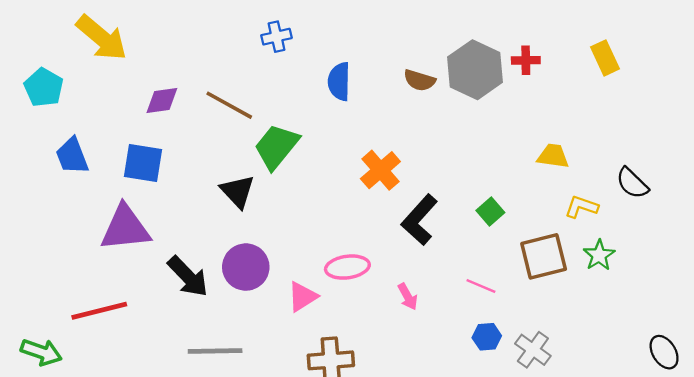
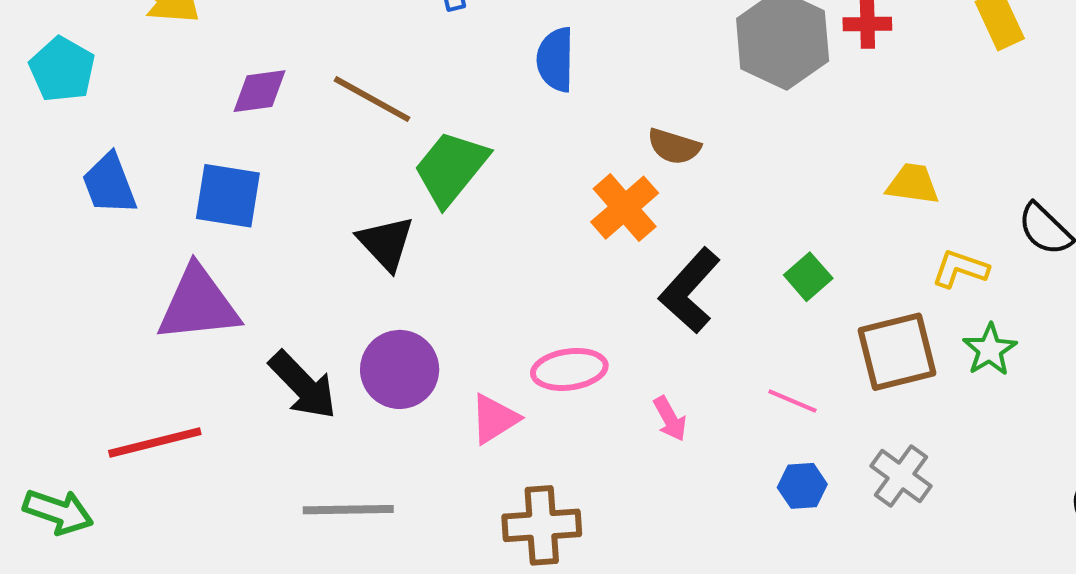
brown semicircle: (419, 80) -> (674, 146), moved
gray cross: (533, 350) -> (901, 476), moved

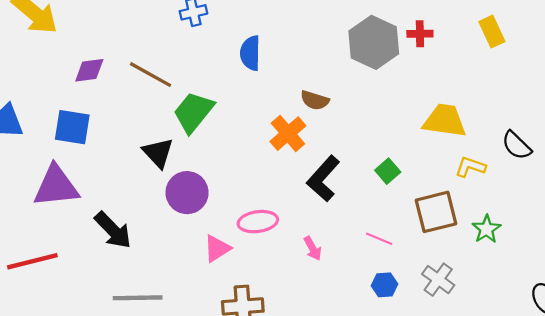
yellow trapezoid: (913, 184) -> (445, 121), size x1.5
green star: (990, 350) -> (486, 229), moved
purple circle: (400, 369) -> (187, 193), moved

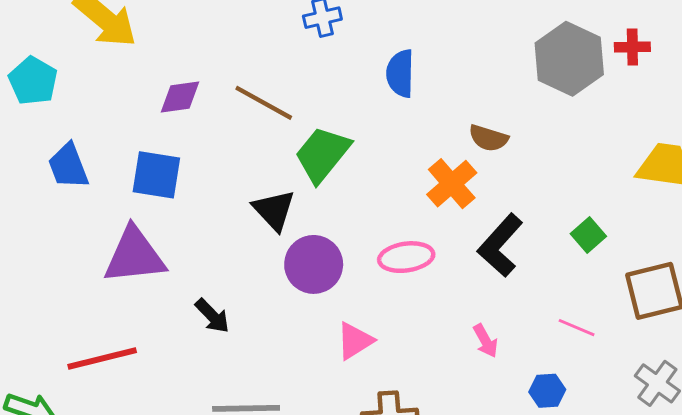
pink ellipse: (258, 222) -> (406, 257), moved
black arrow: (113, 230) -> (212, 316), size x0.7
blue hexagon: (384, 285) -> (547, 391), moved

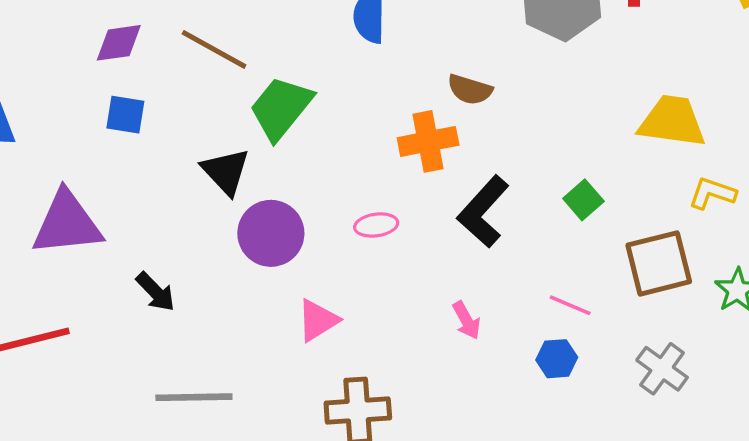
blue square: (156, 175) -> (125, 115), moved, size x0.7
orange cross: (452, 184) -> (428, 141), turned 30
pink ellipse: (406, 257) -> (376, 225), size x0.7
blue hexagon: (547, 391) -> (557, 359), moved

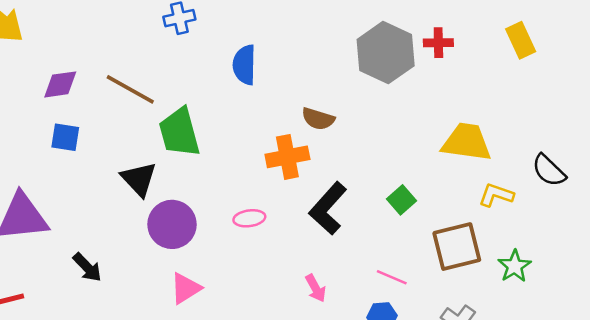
green trapezoid: (281, 108) -> (179, 132), turned -54
pink triangle: (318, 320) -> (186, 288), moved

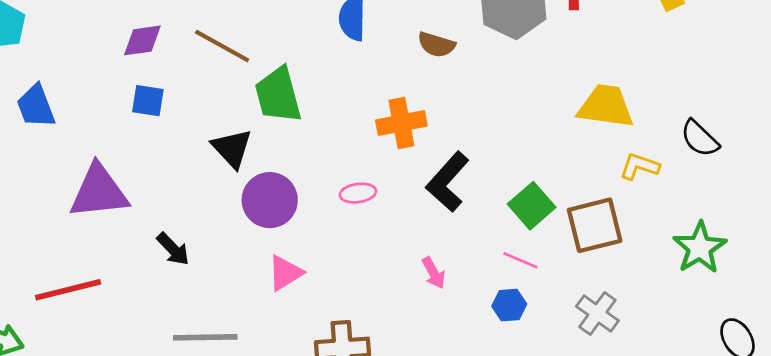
brown semicircle: (318, 119) -> (436, 45), moved
green square: (402, 200) -> (532, 206), moved, size x1.4
green star: (515, 266) -> (700, 248), moved, size x1.4

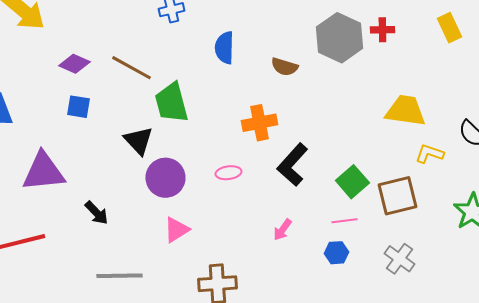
purple diamond: (142, 40) -> (74, 64), turned 32
pink line: (520, 260) -> (344, 221), turned -30
pink arrow: (434, 273) -> (282, 230), turned 65

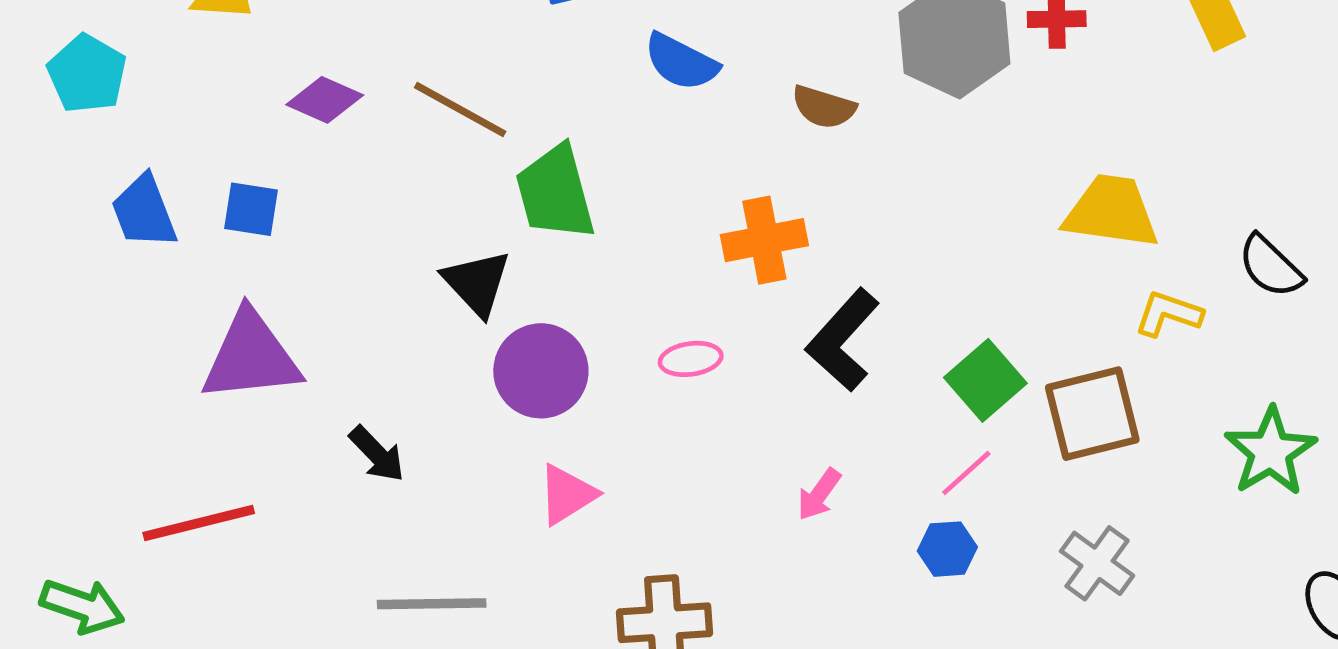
blue semicircle: (224, 48) -> (681, 62), turned -64
blue square: (78, 107) -> (251, 209), moved
pink line: (344, 221) -> (966, 473), turned -35

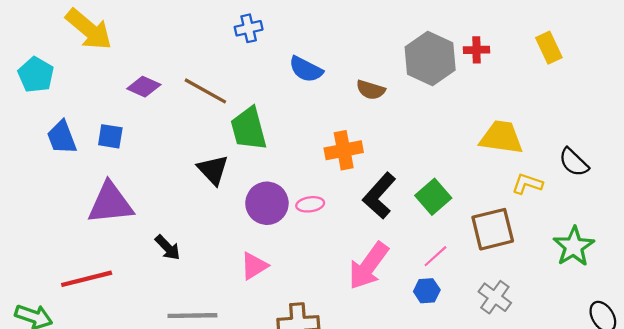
purple circle: (541, 371) -> (267, 203), moved
green square: (985, 380) -> (433, 197), moved
pink arrow: (819, 494) -> (368, 266), size x2.0

